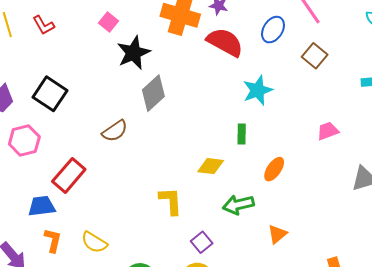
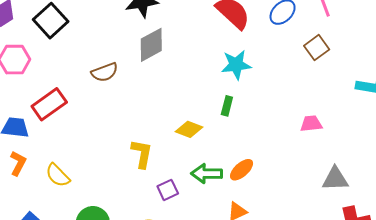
cyan star: (258, 90) -> (236, 65), moved
orange ellipse: (274, 169) -> (242, 170), moved
purple square: (202, 242) -> (168, 190), moved

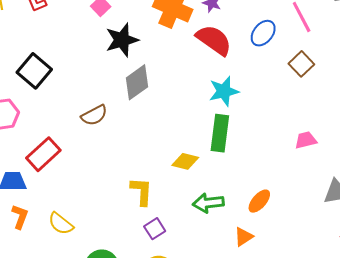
green rectangle: (227, 106) -> (220, 133), size x1.8
orange ellipse: (242, 170) -> (259, 201), moved
purple square: (168, 190) -> (155, 229), moved

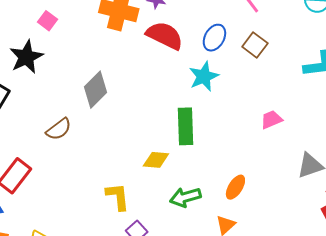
blue ellipse: (263, 33) -> (214, 38), moved
black star: (122, 40) -> (26, 57), moved
cyan star: (224, 91) -> (204, 76), moved

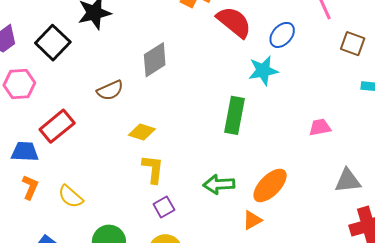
brown square: (255, 45) -> (353, 44), moved, turned -30
yellow diamond: (156, 160) -> (142, 132), moved
orange ellipse: (235, 187) -> (270, 185), size x1.5

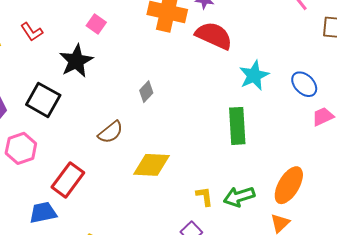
blue ellipse: (282, 35) -> (304, 84), moved, turned -72
gray diamond: (155, 60) -> (146, 92), size x0.6
yellow diamond: (142, 132) -> (152, 165), size x1.4
yellow L-shape: (153, 169) -> (205, 196), moved, size x0.7

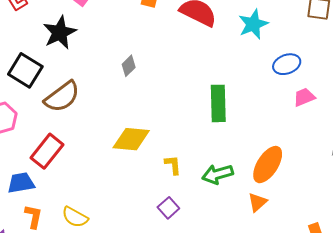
cyan star: (254, 75) -> (253, 24), moved
blue ellipse: (304, 84) -> (287, 64), turned -68
brown semicircle: (110, 132) -> (62, 97), moved, size x1.4
yellow L-shape: (205, 196) -> (173, 165), moved

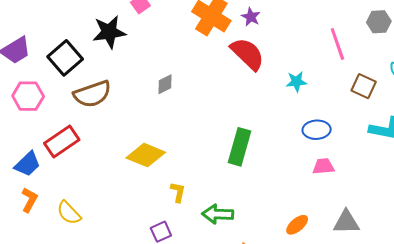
cyan star: (253, 24) -> (296, 82), size x0.7
orange ellipse: (268, 165) -> (297, 225), moved, size x0.6
blue trapezoid: (21, 183) -> (27, 164), turned 128

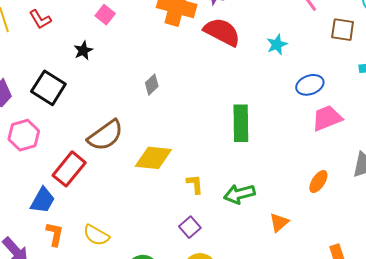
black star: (109, 32) -> (83, 50), size x0.6
brown semicircle: (92, 94) -> (105, 135), moved
pink trapezoid: (323, 166) -> (327, 118), size x1.4

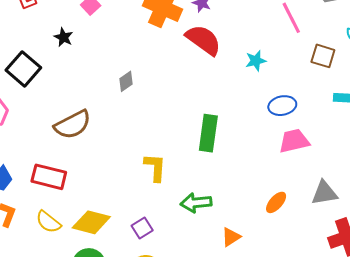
black star: (83, 50) -> (63, 37), turned -30
yellow diamond: (153, 158) -> (91, 222), moved
red rectangle: (69, 169) -> (49, 177), moved, turned 56
yellow L-shape: (195, 184) -> (155, 167), moved, size x1.4

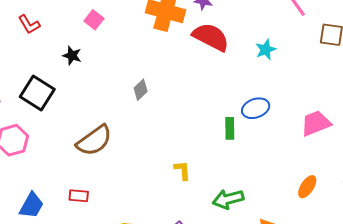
blue ellipse: (282, 106) -> (256, 108), moved
green rectangle: (208, 133) -> (230, 128), size x0.6
yellow L-shape: (155, 167) -> (182, 170), size x0.7
red rectangle: (49, 177) -> (79, 196), size x0.6

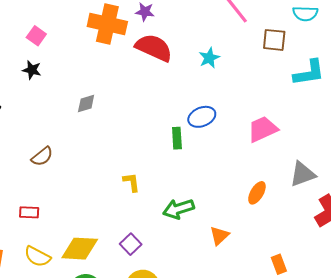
black star: (72, 56) -> (32, 70), moved
gray diamond: (141, 90) -> (86, 104), turned 30
brown semicircle: (94, 141) -> (42, 156), size x0.6

